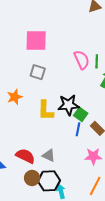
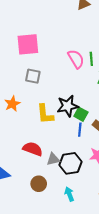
gray triangle: (49, 155) -> (53, 159), turned -32
red semicircle: (25, 156) -> (33, 149), moved
black hexagon: (49, 181) -> (71, 163), moved

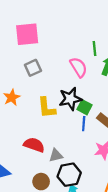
pink semicircle: (76, 59) -> (79, 67), moved
gray square: (33, 76) -> (33, 68), turned -35
black hexagon: (71, 163) -> (69, 175), moved

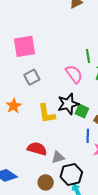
blue line: (84, 124) -> (88, 136), moved

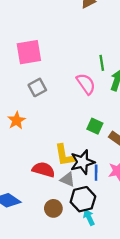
black star: (68, 104) -> (82, 162), moved
yellow L-shape: (47, 114) -> (65, 155), moved
blue line: (88, 136) -> (96, 173), moved
gray triangle: (58, 157) -> (67, 179), turned 40

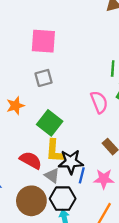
pink semicircle: (86, 84) -> (99, 102), moved
green square: (95, 126) -> (50, 123), moved, size x1.5
brown circle: (53, 208) -> (31, 201), size x1.6

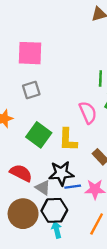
yellow L-shape: (55, 151) -> (68, 140), moved
blue line: (82, 175) -> (73, 187), turned 70

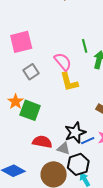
pink semicircle: (88, 113) -> (63, 62), moved
green square: (39, 135) -> (30, 110), moved
yellow L-shape: (68, 140) -> (69, 82), moved

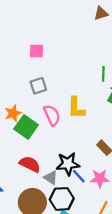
pink square: (21, 42) -> (37, 51), size x0.6
pink semicircle: (63, 62) -> (52, 115), moved
blue line: (88, 141) -> (79, 176), turned 56

